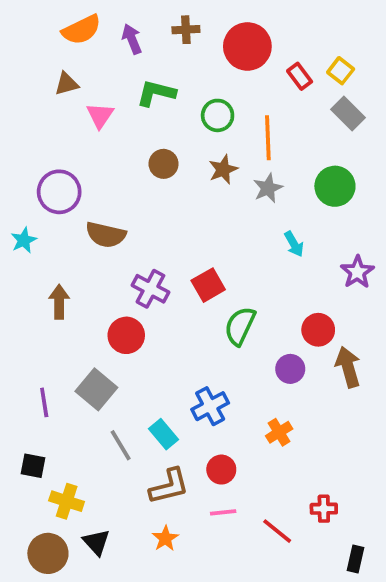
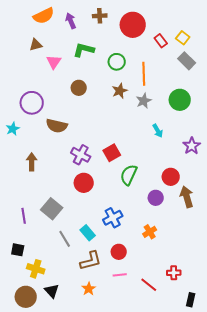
brown circle: (164, 164) -> (79, 88), moved
red circle: (126, 335) -> (84, 183), moved

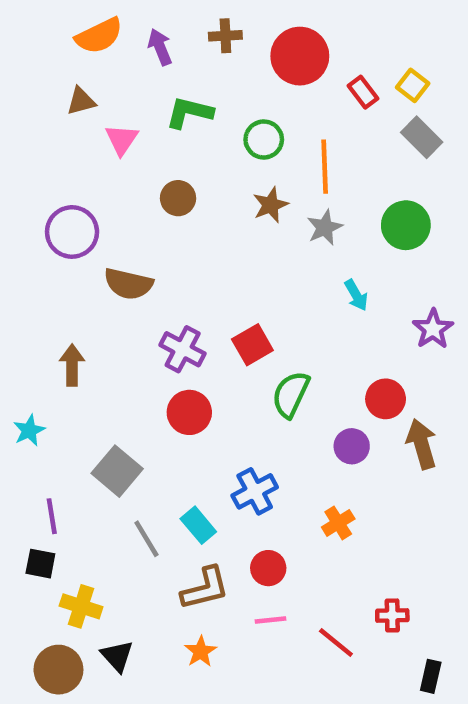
cyan star: (13, 129) -> (29, 430), moved
purple line: (24, 216) -> (52, 516), moved

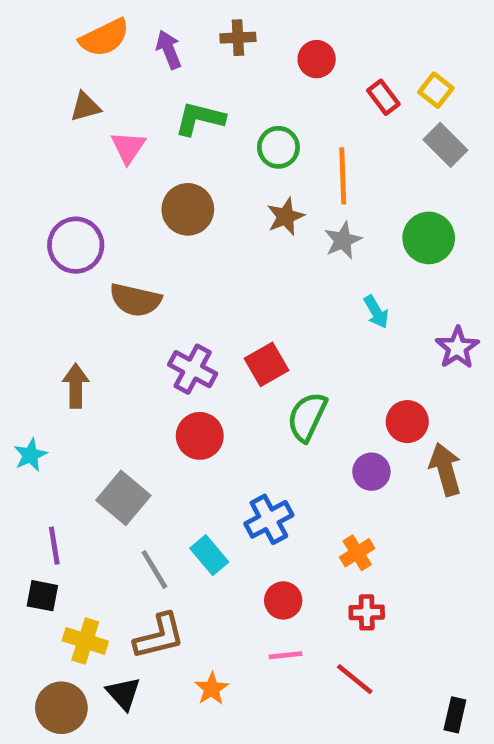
red circle: (300, 56) -> (317, 59), size x0.6
brown circle: (178, 198) -> (188, 209), size x1.4
brown L-shape: (205, 588) -> (159, 636), moved
red cross: (392, 615) -> (367, 612), moved

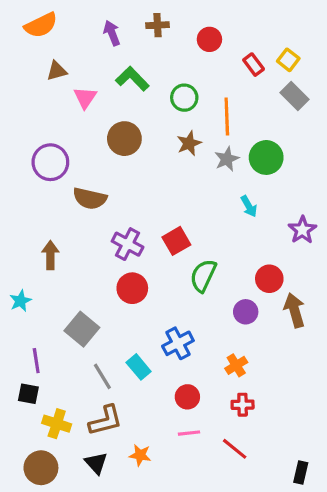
orange semicircle: (104, 38) -> (41, 25), moved
green L-shape: (200, 119) -> (132, 79), turned 32
green circle: (429, 238) -> (266, 157), moved
orange star: (212, 689) -> (140, 455), turned -30
black triangle: (123, 693) -> (96, 463), moved

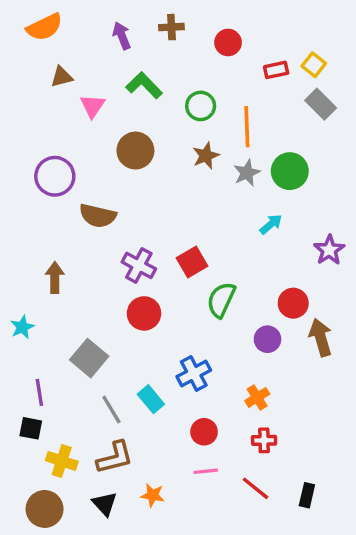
red rectangle: (254, 65) -> (276, 70), turned -65
cyan arrow: (249, 206) -> (271, 224), turned -100
black rectangle: (301, 472) -> (307, 495), moved

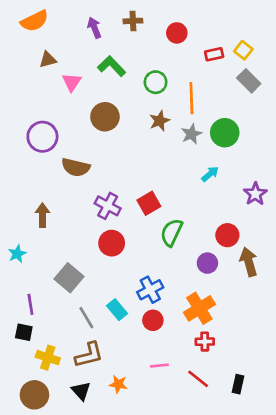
orange cross: (257, 397) -> (199, 308), size x1.6
red circle: (204, 432) -> (153, 320), moved

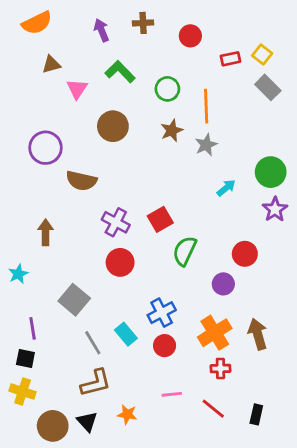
green circle: (225, 133) -> (271, 172), moved
brown arrow: (249, 262) -> (258, 334), moved
yellow cross: (48, 358) -> (23, 391), moved
brown circle: (34, 395) -> (53, 426), moved

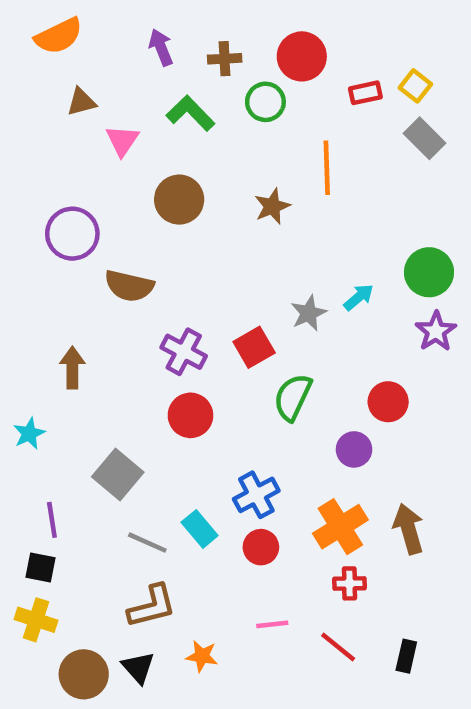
brown cross: (143, 23) -> (225, 59), moved
red circle: (190, 36) -> (302, 56), size x1.4
green circle: (167, 89) -> (265, 102), moved
gray star: (206, 145) -> (309, 313), moved
gray line: (93, 343) -> (147, 543), turned -35

